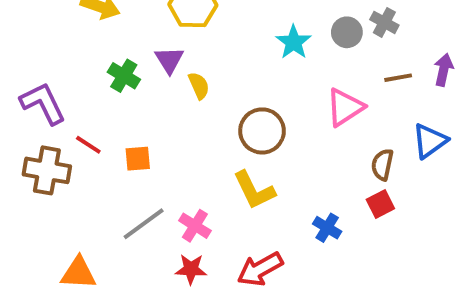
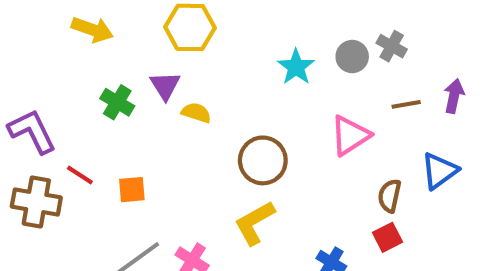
yellow semicircle: (199, 86) -> (196, 113), turned -48
yellow L-shape: (254, 190) -> (254, 223), turned 87

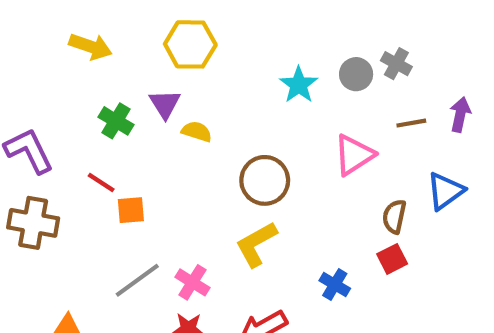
red line: (80, 175) -> (101, 183), moved

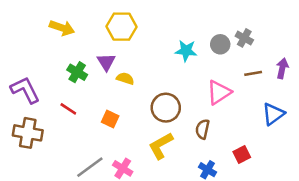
cyan star: (299, 85) -> (186, 51), turned -30
orange square: (131, 210) -> (110, 119), moved, turned 30
brown semicircle: (394, 217) -> (202, 129), moved

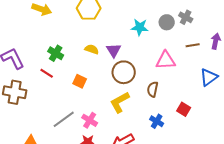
purple triangle: (106, 62) -> (114, 50), moved
green cross: (77, 72) -> (56, 53), moved
pink triangle: (219, 92) -> (166, 60), turned 30
red square: (242, 154) -> (184, 109), turned -32

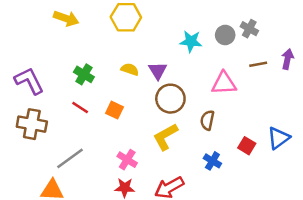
red line: (47, 73) -> (80, 107), moved
blue triangle: (209, 77) -> (279, 138), moved
gray line: (64, 119) -> (70, 158), moved

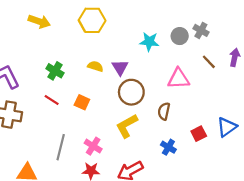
brown line: (258, 64) -> (209, 62), turned 56
red square: (247, 146) -> (199, 134), turned 32
gray line: (70, 158) -> (61, 147), moved, turned -40

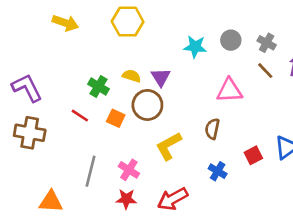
gray cross: (201, 30) -> (267, 43), moved
green cross: (55, 71) -> (98, 86), moved
brown circle: (131, 92) -> (147, 105), moved

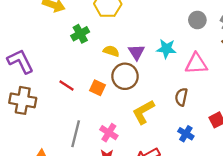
cyan star: (195, 47) -> (166, 49), moved
green cross: (98, 86) -> (80, 34), moved, turned 30

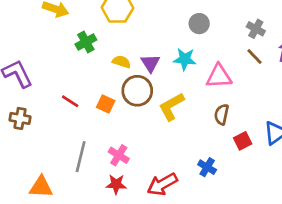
gray circle: (197, 20) -> (199, 24), moved
brown semicircle: (181, 97) -> (222, 114), moved
brown cross: (23, 100) -> (20, 118), size x0.7
yellow L-shape: (143, 112) -> (172, 107), moved
blue cross: (186, 134) -> (207, 167), moved

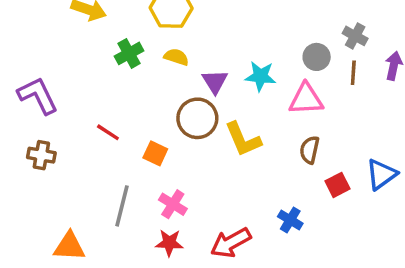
gray circle: (199, 24) -> (317, 57), moved
brown line: (255, 56) -> (353, 73), turned 48
yellow semicircle: (121, 62) -> (176, 57), moved
orange square: (106, 104) -> (155, 153), moved
yellow L-shape: (172, 107) -> (243, 139), turned -84

